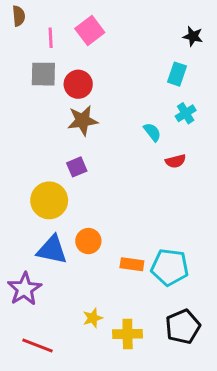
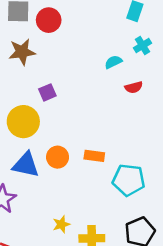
brown star: (83, 121) -> (22, 52), moved
cyan semicircle: (152, 132) -> (113, 62), turned -78
orange rectangle: (132, 264) -> (94, 156), moved

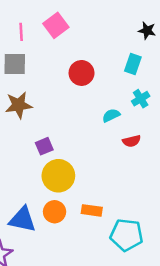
red circle: (49, 20) -> (82, 73), moved
yellow circle: (23, 122) -> (58, 176), moved

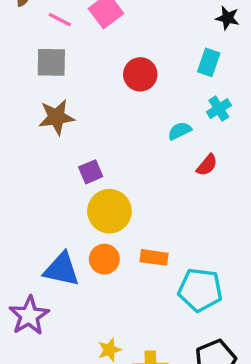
pink line: (21, 32) -> (60, 20), turned -60
red semicircle: (132, 141) -> (207, 165), turned -36

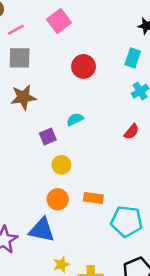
pink line: (60, 20) -> (16, 30), moved, turned -56
cyan semicircle: (180, 131) -> (75, 119), moved
yellow circle: (109, 211) -> (61, 165), size x0.6
blue triangle: (62, 269) -> (42, 230), moved

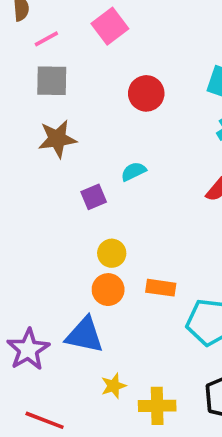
yellow circle: (61, 165) -> (112, 253), moved

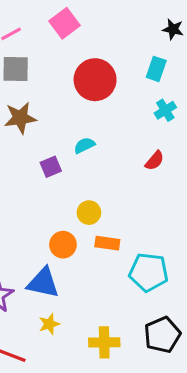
red circle: (146, 93) -> (95, 80), size x1.4
yellow circle: (112, 253) -> (89, 213), moved
yellow star: (114, 386) -> (49, 324), moved

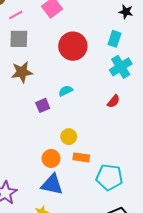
cyan cross: (165, 110) -> (121, 67), size x1.5
blue triangle: (43, 283) -> (52, 184), moved

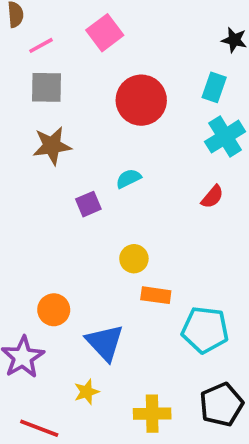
orange circle: (51, 158) -> (54, 310), moved
blue triangle: (52, 184) -> (105, 343), turned 35

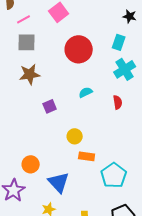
cyan semicircle: (128, 179) -> (86, 92), moved
red semicircle: (212, 197) -> (118, 102), turned -48
cyan pentagon: (205, 330) -> (114, 175), turned 30

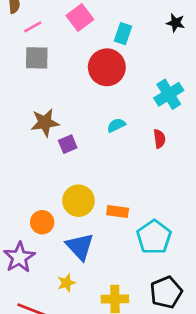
cyan rectangle: (119, 42) -> (123, 34), moved
brown star: (30, 74) -> (45, 123), moved
yellow circle: (75, 136) -> (79, 201), moved, size x1.5

